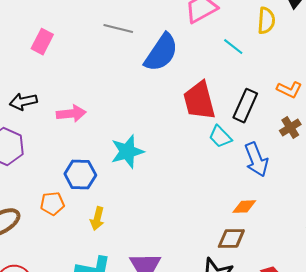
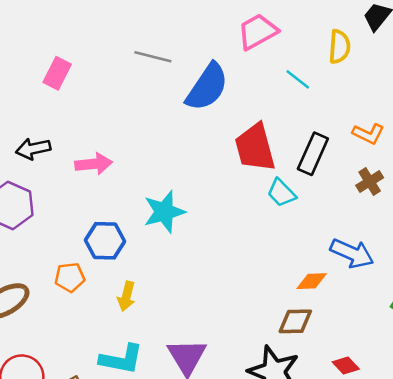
blue arrow: (256, 160) -> (352, 253), moved, turned -44

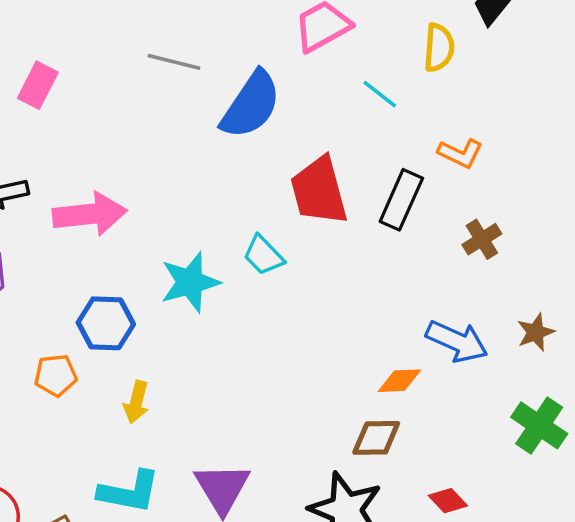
orange L-shape: (368, 134) -> (460, 153), moved
pink arrow: (94, 164) -> (90, 214), size x1.4
cyan trapezoid: (281, 193) -> (263, 255), moved

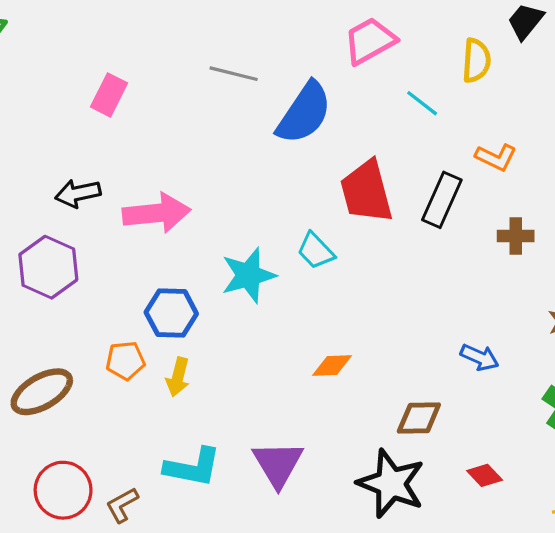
brown cross: (482, 239) -> (516, 236), turned 32
blue arrow: (457, 341) -> (480, 357), moved, size x0.7
orange diamond: (400, 381) -> (332, 366), moved
yellow arrow: (136, 402) -> (178, 377), moved

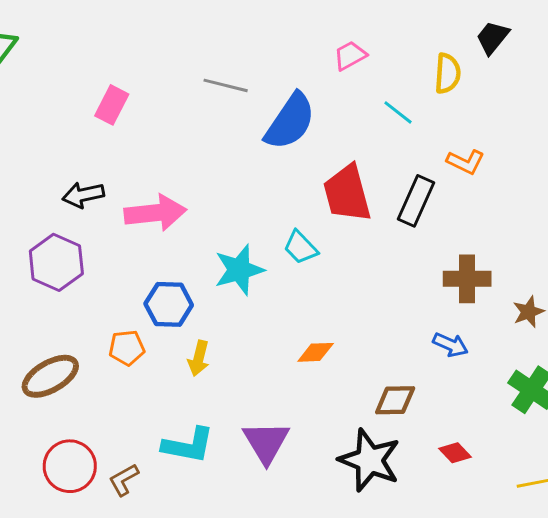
pink trapezoid: (370, 41) -> (350, 55), size x0.7
brown cross: (516, 236) -> (467, 279), moved, size x1.4
yellow arrow: (178, 377) -> (199, 358), moved

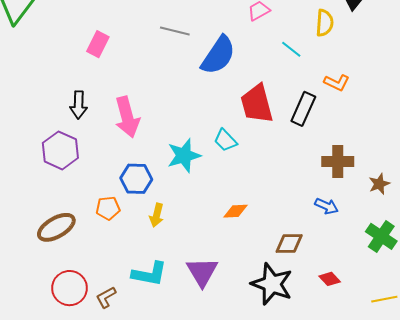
black arrow: (83, 195) -> (79, 105), turned -76
pink arrow: (155, 213) -> (127, 117), turned 81

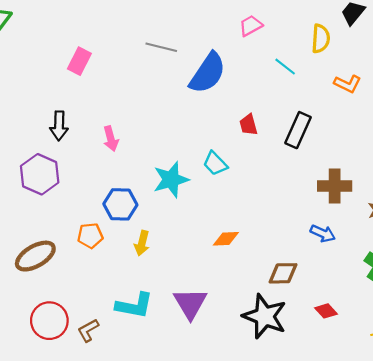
orange L-shape: (337, 83) -> (348, 84), moved
red trapezoid: (257, 104) -> (248, 125), size x0.5
pink arrow: (127, 117) -> (111, 139), size x0.6

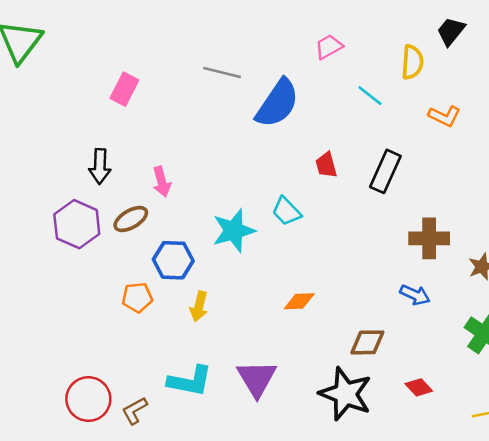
brown ellipse: (35, 256) -> (131, 219), moved, size x0.7

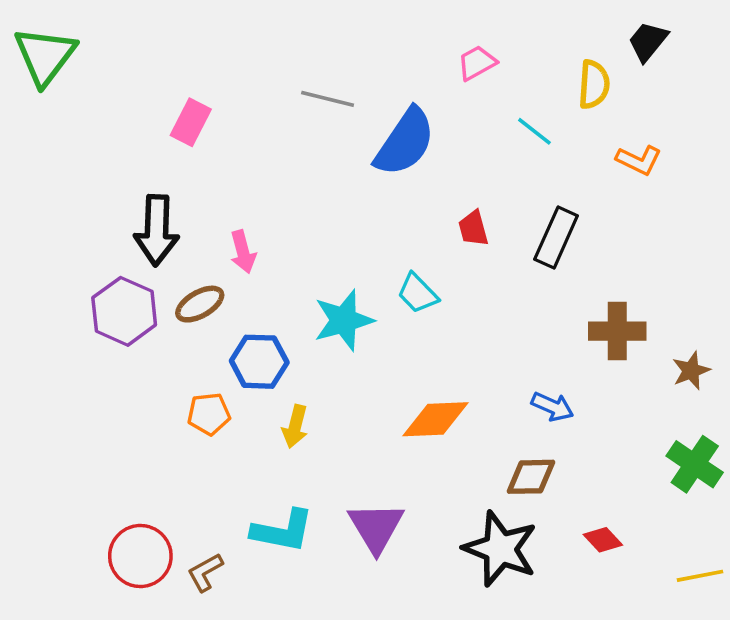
black arrow: (100, 166) -> (157, 230), size x1.4
blue arrow: (415, 295) -> (552, 407), moved
orange diamond: (299, 301) -> (436, 419), size x1.5

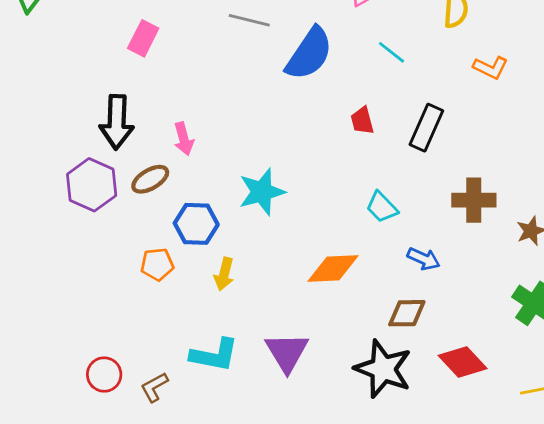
cyan line: (534, 131) -> (392, 52), moved
cyan trapezoid: (418, 293) -> (382, 207), moved
red diamond: (603, 540) -> (463, 362), size x1.6
red circle: (140, 556) -> (104, 375), size x0.7

